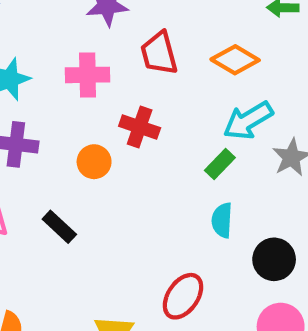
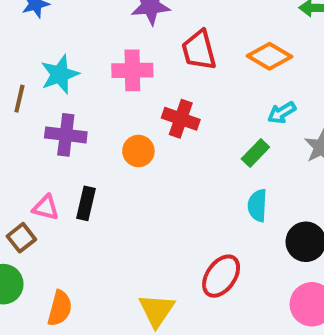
cyan arrow: (248, 121) -> (282, 113), size x0.6
black rectangle: (59, 227) -> (86, 203), moved, turned 60

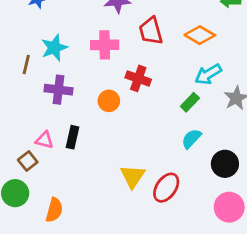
cyan arrow: (282, 113) -> (208, 74), size x1.4
cyan semicircle: (257, 205) -> (191, 139), turned 40
yellow triangle: (157, 310) -> (133, 176), moved

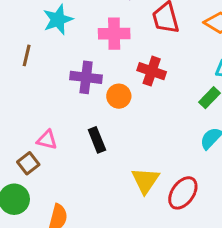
cyan star: (54, 48) -> (58, 20), moved
purple cross: (58, 90) -> (86, 77), moved
black rectangle: (72, 137) -> (97, 140), moved, turned -35

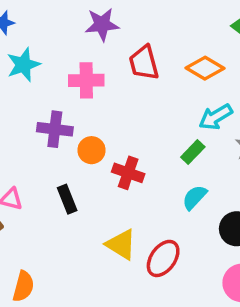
red cross: (152, 71) -> (128, 173), moved
yellow triangle: (145, 180) -> (121, 244), turned -32

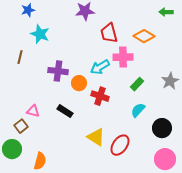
cyan star: (23, 65) -> (40, 34), turned -30
pink cross: (86, 80) -> (123, 57), moved
cyan arrow: (215, 117) -> (100, 67), moved
black rectangle: (67, 199) -> (65, 111), turned -35

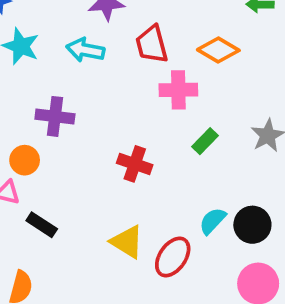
cyan arrow: (100, 67) -> (85, 50), moved, turned 42
orange circle: (79, 83) -> (25, 160), moved
cyan semicircle: (138, 110) -> (213, 221), moved
black rectangle: (65, 111) -> (42, 225), moved

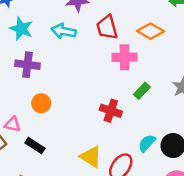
purple cross: (55, 116) -> (27, 65), moved
orange circle: (25, 160) -> (41, 103), moved
red cross: (135, 164) -> (111, 111), moved

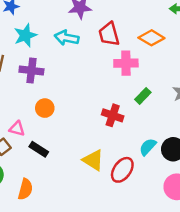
cyan star: (21, 29) -> (25, 35), turned 30

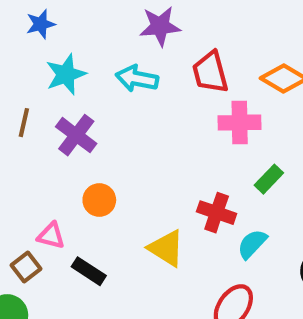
purple cross: (31, 71) -> (76, 135), turned 30
cyan semicircle: (148, 147) -> (252, 244), moved
yellow triangle: (93, 160) -> (166, 248), moved

